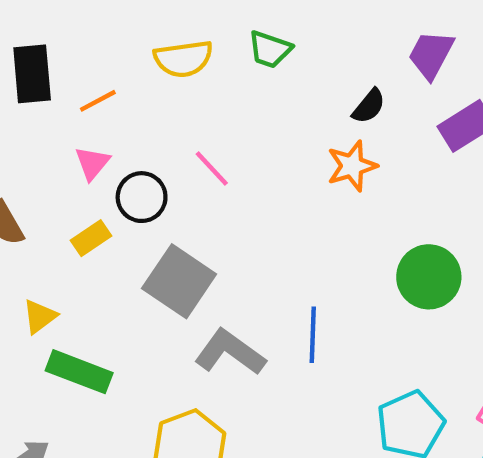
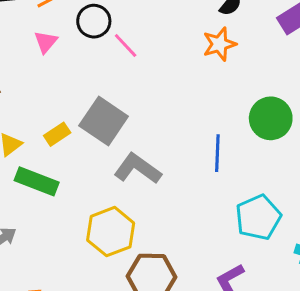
black circle: (142, 197) -> (94, 21), moved
yellow rectangle: (91, 238) -> (57, 134), moved
blue line: (313, 335) -> (217, 153), moved

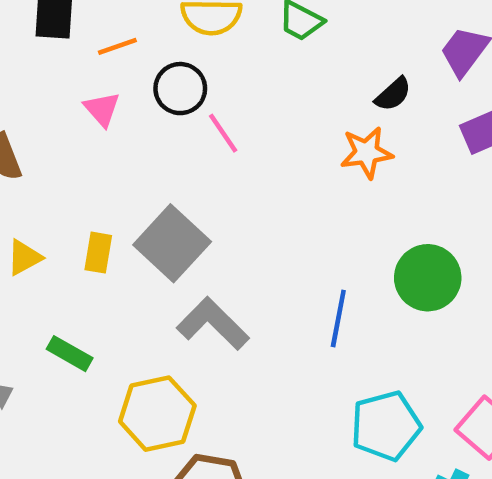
pink triangle: (46, 42) -> (102, 109), turned -30
yellow rectangle: (57, 134) -> (98, 253), turned -55
green rectangle: (37, 181) -> (70, 354), moved, size x0.7

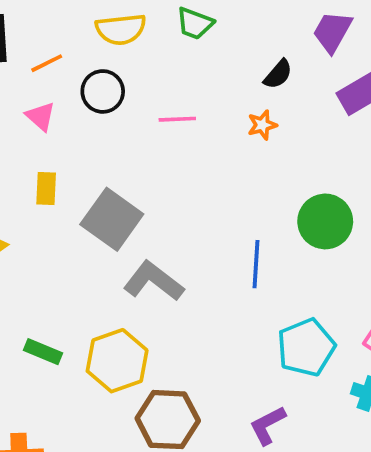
pink line: (223, 133) -> (177, 119), moved, turned -51
orange star: (367, 153) -> (262, 125), size x0.7
yellow rectangle: (98, 253) -> (46, 189), moved
green rectangle: (70, 354) -> (43, 352), moved

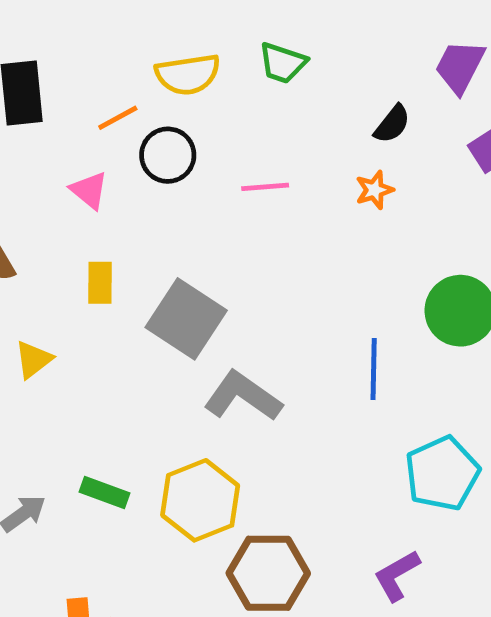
orange line: (47, 63) -> (118, 118), moved

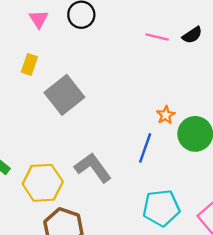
pink line: (265, 187) -> (157, 37), moved
orange star: (374, 190) -> (166, 115), moved, turned -30
gray L-shape: (243, 396) -> (93, 168), moved

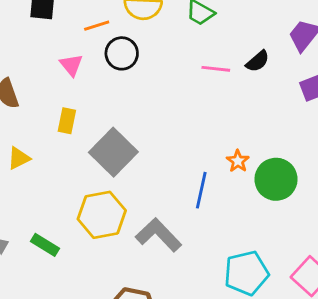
blue line: (145, 148) -> (201, 190), moved
yellow hexagon: (43, 183) -> (102, 215), moved

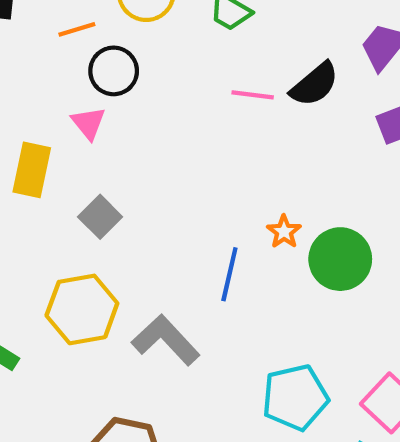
black semicircle: (258, 61) -> (315, 84), size x1.4
pink triangle: (71, 65) -> (88, 123), moved
yellow rectangle: (67, 121) -> (32, 170), size x1.4
gray square: (113, 152) -> (100, 217), size x0.6

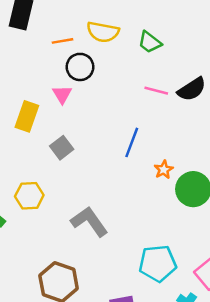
blue line: (229, 274) -> (132, 142), moved
yellow hexagon: (82, 309) -> (29, 196), moved, size x0.7

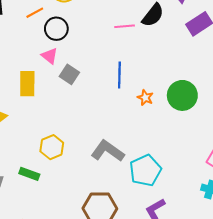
gray square: (62, 148) -> (69, 74), moved
orange star: (164, 170) -> (145, 98), moved
cyan pentagon: (158, 263) -> (145, 171), moved

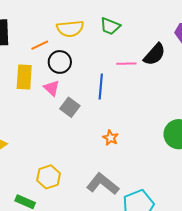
blue line: (119, 75) -> (101, 87), moved
yellow rectangle: (27, 84) -> (24, 77), moved
orange star: (145, 98) -> (111, 138), moved

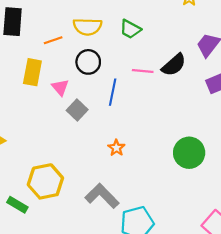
black circle: (60, 62) -> (88, 62), moved
yellow hexagon: (49, 177) -> (45, 181), size x1.4

